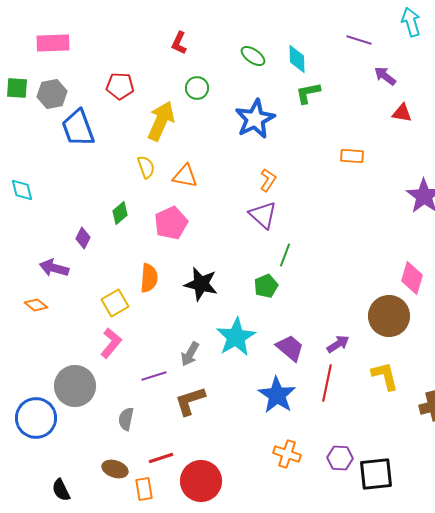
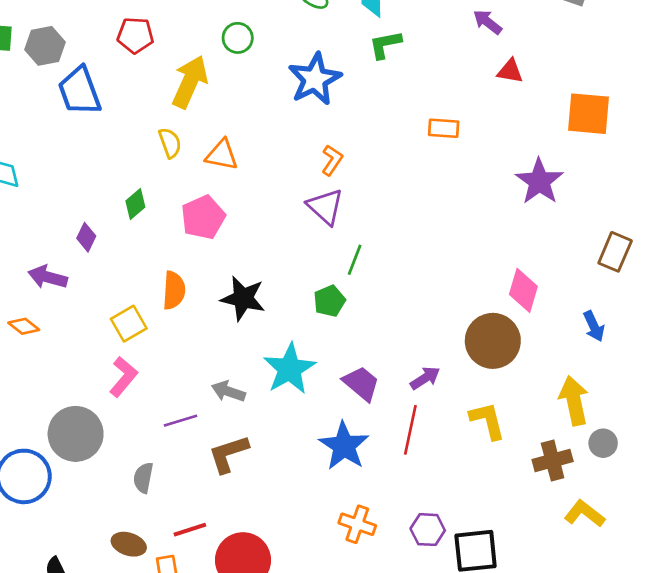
gray arrow: (190, 354) -> (228, 391), turned 80

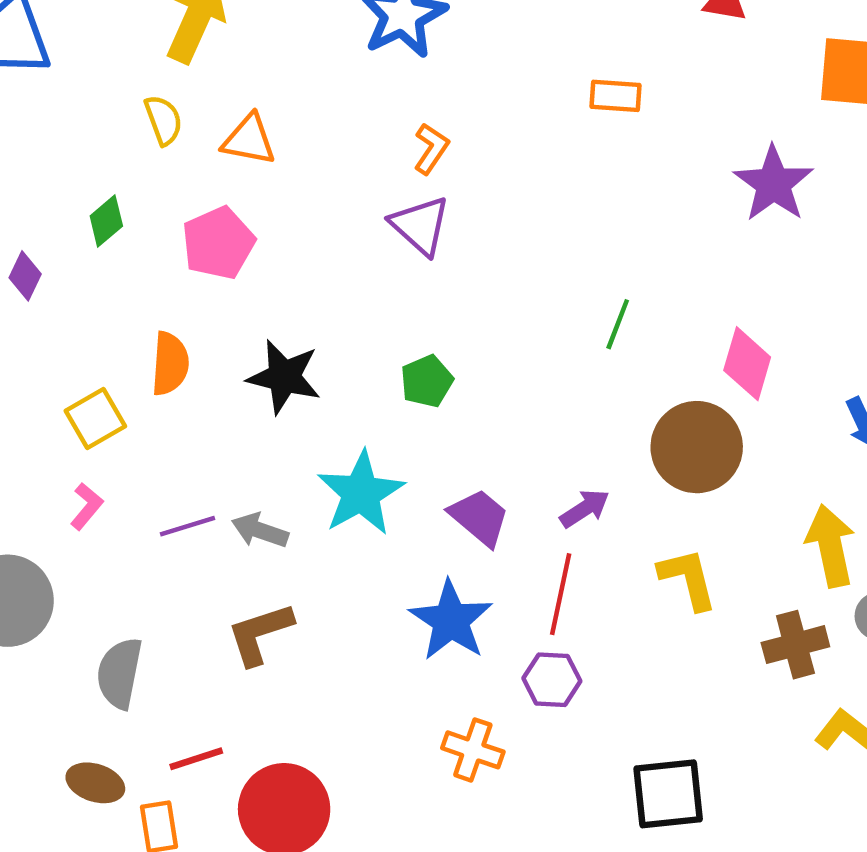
green line: (355, 260) -> (618, 324), moved
pink L-shape: (123, 377) -> (87, 506), size x0.7
purple line: (181, 421) -> (188, 526), moved
gray semicircle: (143, 478) -> (119, 673), size x1.4
purple hexagon: (428, 530) -> (552, 680), moved

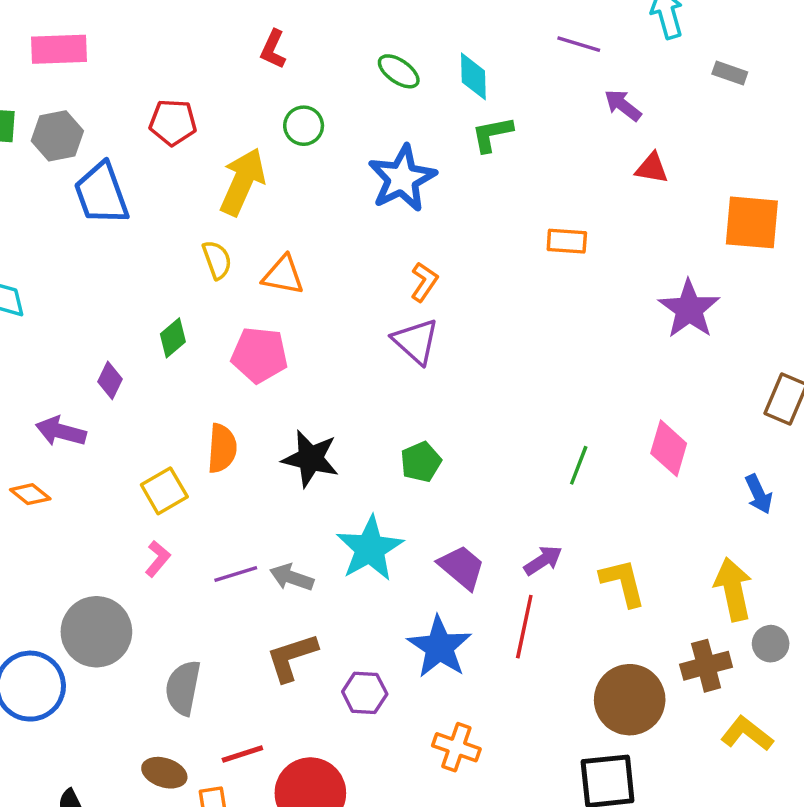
pink pentagon: (218, 243) -> (259, 355), turned 30
green line: (618, 324) -> (579, 465), moved
brown circle: (697, 447) -> (630, 700), moved
yellow L-shape: (688, 579) -> (623, 582), moved
purple hexagon: (552, 680) -> (365, 693), moved

